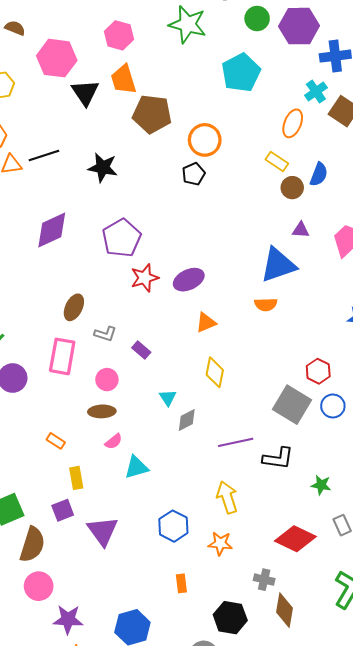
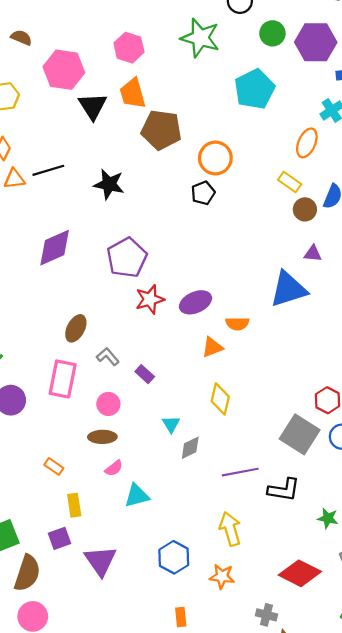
orange semicircle: (266, 305) -> (237, 324), moved
gray L-shape: (105, 334) -> (108, 357), turned -150

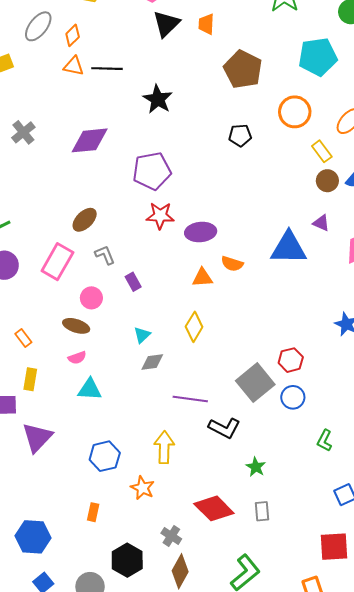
orange trapezoid: (133, 93) -> (206, 24), size x0.7
brown pentagon: (161, 130) -> (243, 69), moved
orange circle: (215, 158) -> (295, 112), moved

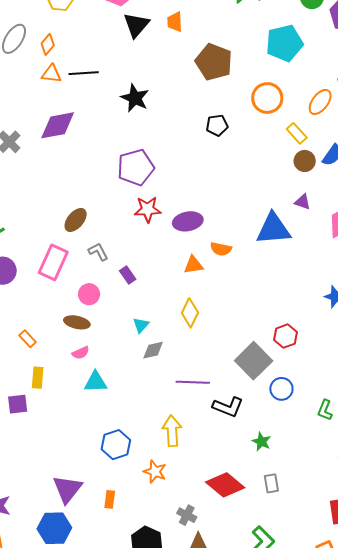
purple diamond: (90, 140) -> (58, 125), moved
blue circle: (293, 397) -> (281, 389), moved
purple triangle: (37, 437) -> (67, 489), moved

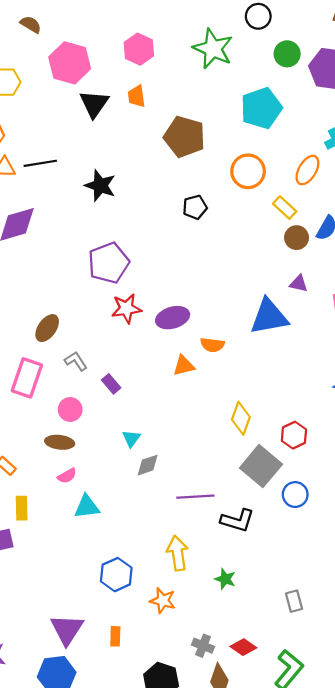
yellow diamond: (190, 313) -> (241, 418), moved
green star: (261, 442) -> (225, 579), moved
red diamond: (225, 485) -> (243, 647), moved, size x0.6

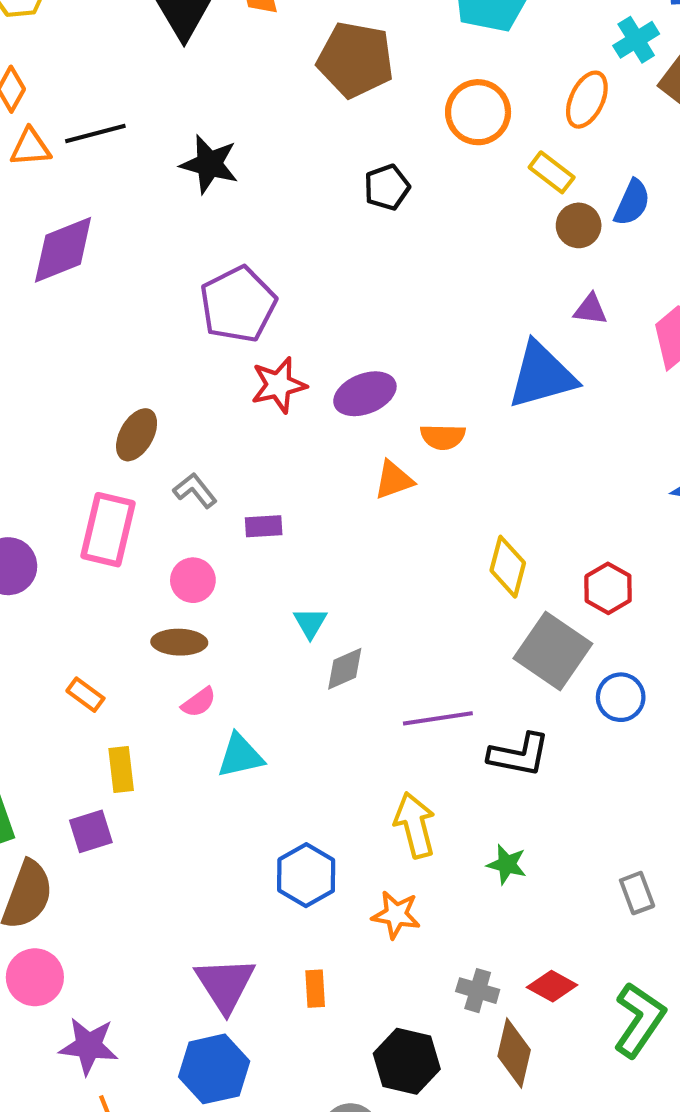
purple rectangle: (111, 384) -> (264, 526), turned -48

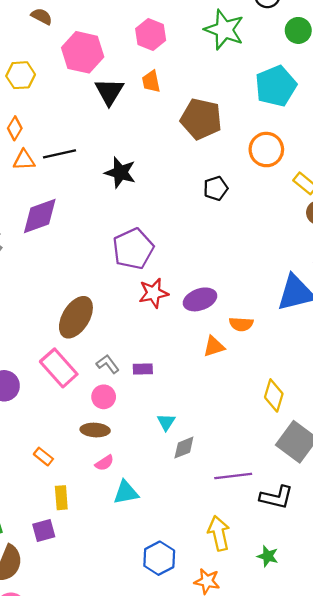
brown ellipse: (137, 435) -> (76, 317), size x1.5
gray L-shape: (195, 490) -> (108, 364), moved
pink rectangle: (108, 530) -> (59, 368), turned -57

